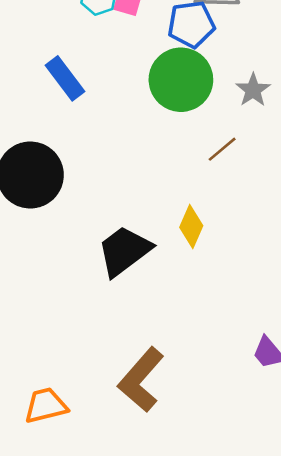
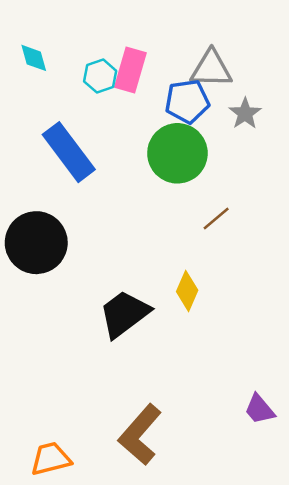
blue rectangle: (65, 78) -> (69, 152), size x1.4
gray star: (253, 90) -> (245, 113), moved

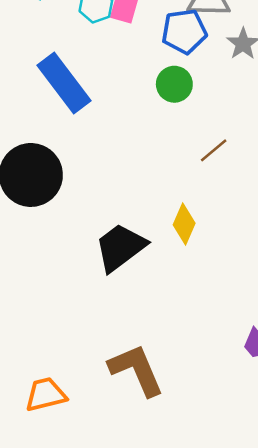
green circle: (177, 153) -> (174, 84), size x0.6
brown L-shape: (140, 435) -> (136, 370), turned 116

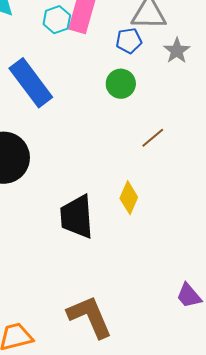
blue pentagon: (184, 31) -> (129, 41), size x0.7
black trapezoid: (120, 247) -> (77, 217), turned -57

